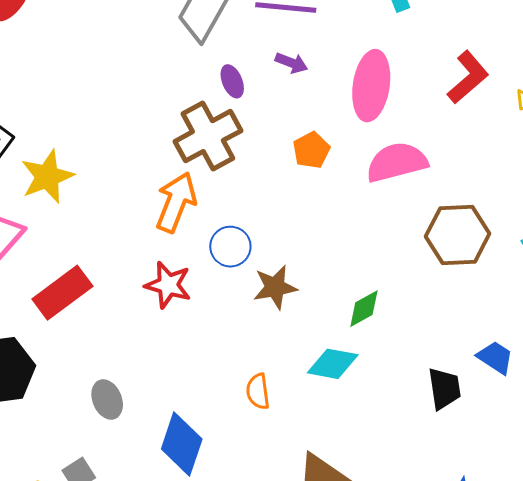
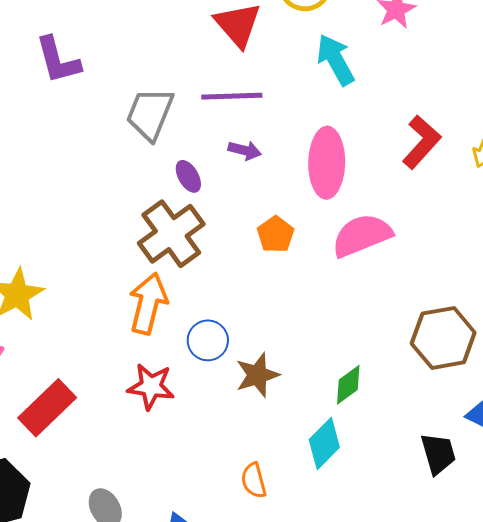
brown hexagon: (458, 235) -> (443, 338), moved
cyan diamond: (333, 364) -> (324, 444), turned -48

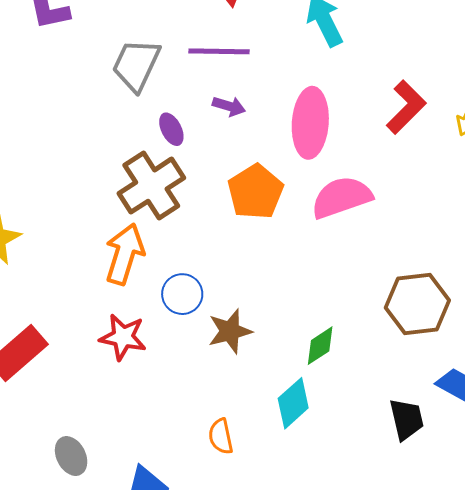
orange pentagon: (276, 234) -> (255, 192), size x1.5

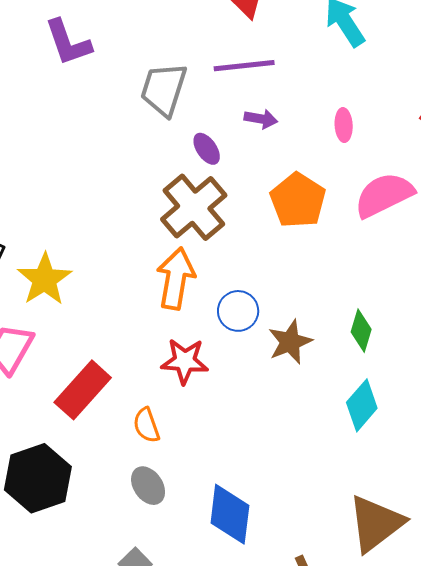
pink ellipse: (310, 123) -> (344, 125), size x0.5
green diamond: (320, 346) -> (361, 331), moved, turned -33
orange semicircle: (221, 436) -> (146, 425), moved

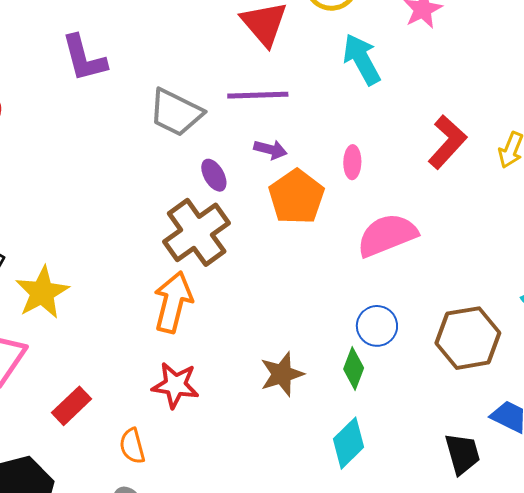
gray trapezoid: (164, 89) -> (176, 112), turned -86
orange pentagon: (298, 200) -> (296, 197), moved
blue circle: (238, 311) -> (377, 326), moved
red rectangle: (83, 390) -> (71, 406), size x0.7

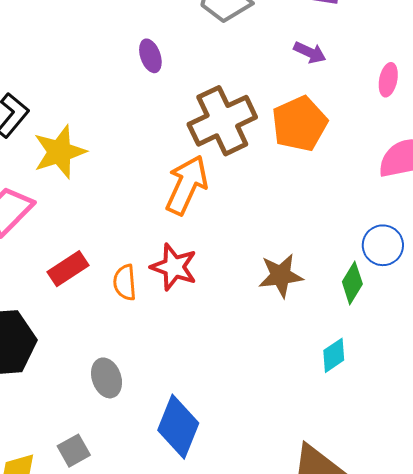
purple ellipse: (214, 175) -> (150, 56), moved
orange pentagon: (296, 197) -> (299, 124), moved
cyan diamond: (348, 443) -> (334, 355), size x0.7
orange semicircle: (132, 446) -> (125, 282), moved

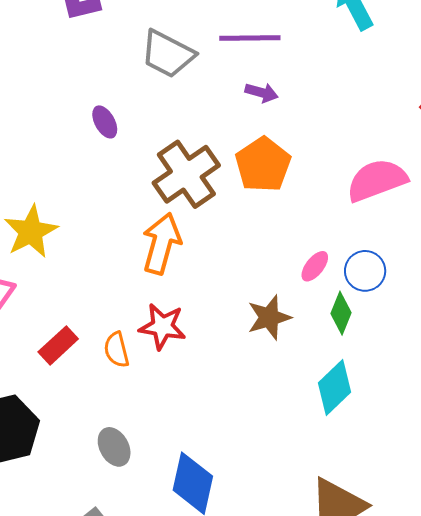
pink ellipse: (388, 80) -> (315, 266), moved, turned 36
cyan diamond: (334, 355) -> (335, 387), size x1.5

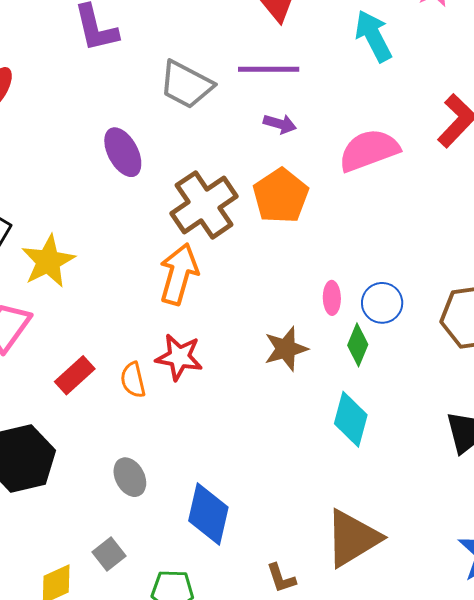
purple ellipse: (105, 122) -> (123, 152), size x1.5
pink semicircle: (377, 180) -> (369, 150), moved
pink ellipse: (315, 266) -> (332, 298), turned -40
cyan diamond: (335, 387) -> (351, 419), turned -32

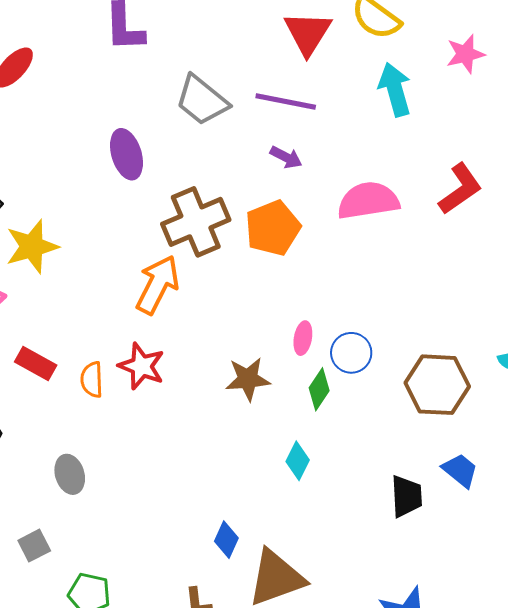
red rectangle: (75, 375) -> (36, 364), turned 60
cyan diamond: (351, 419) -> (298, 461), size x0.7
blue diamond: (208, 514) -> (226, 540), moved, size x0.6

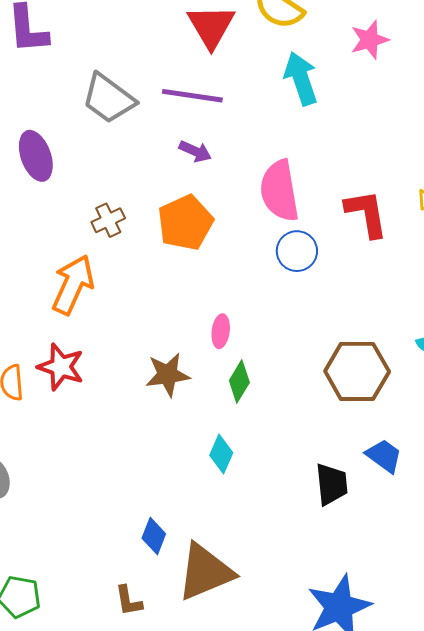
red L-shape: (460, 189) -> (366, 213), moved, turned -62
pink semicircle: (368, 201) -> (279, 191), turned -88
brown cross: (196, 222) -> (108, 220), size x0.5
blue circle: (351, 353) -> (297, 251), moved

